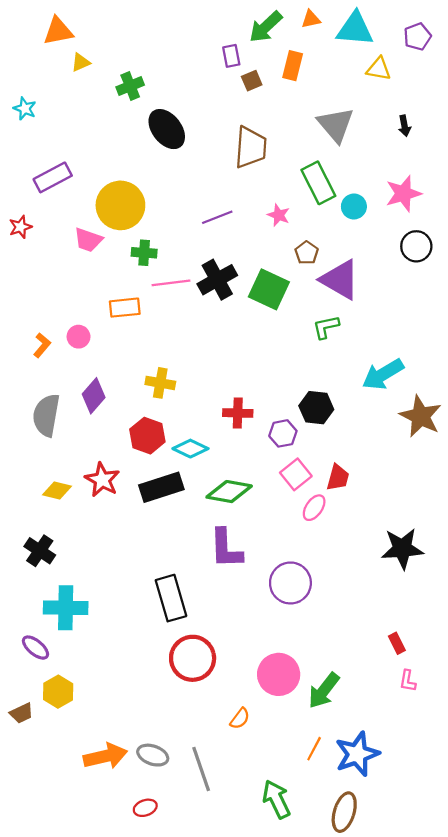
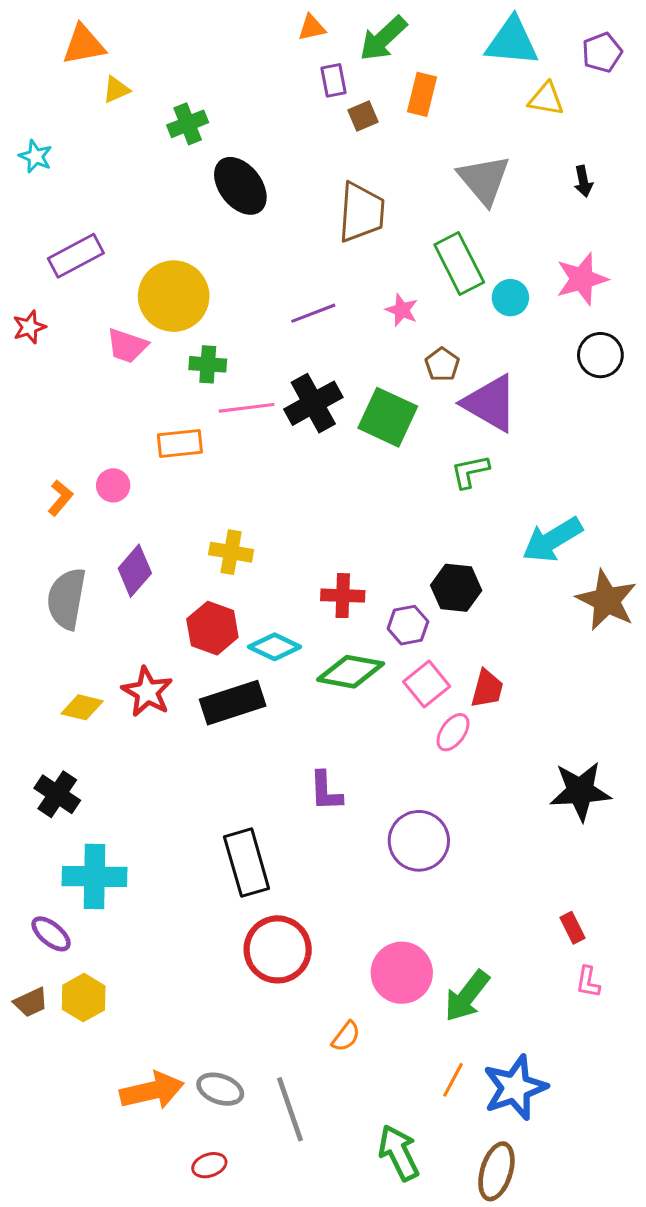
orange triangle: (311, 19) -> (312, 28), moved
green diamond: (229, 492) -> (351, 672), moved
purple L-shape: (226, 549) -> (326, 791), size x0.7
brown trapezoid: (22, 713) -> (31, 1002), moved

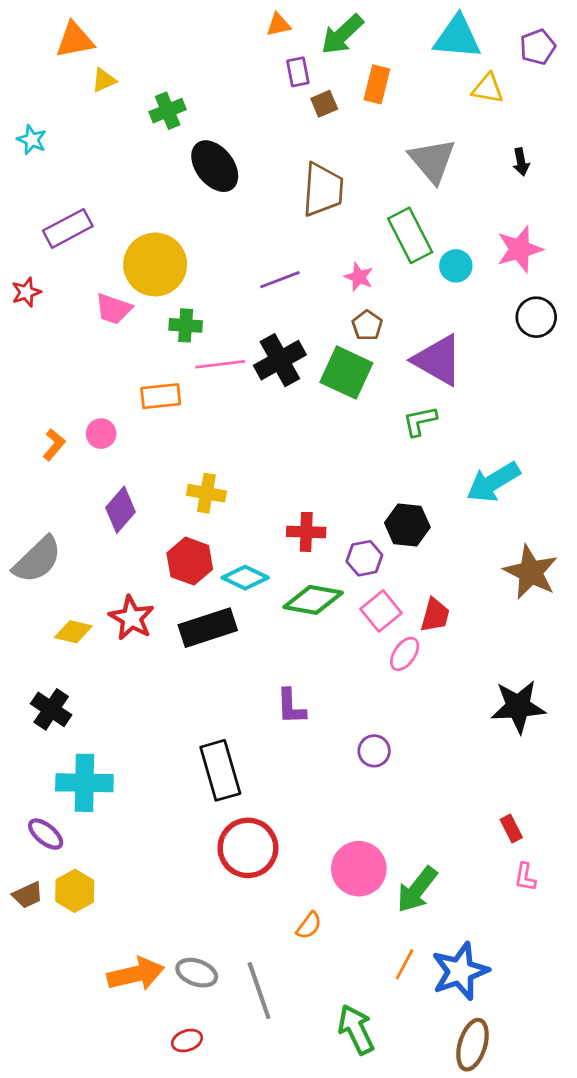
brown pentagon: (442, 364) -> (367, 325), moved
gray semicircle: (67, 599) -> (37, 560), moved, turned -144
brown star: (607, 600) -> (531, 572), moved
purple circle: (419, 841) -> (374, 751), size x0.6
brown ellipse: (496, 1171) -> (472, 1045), moved

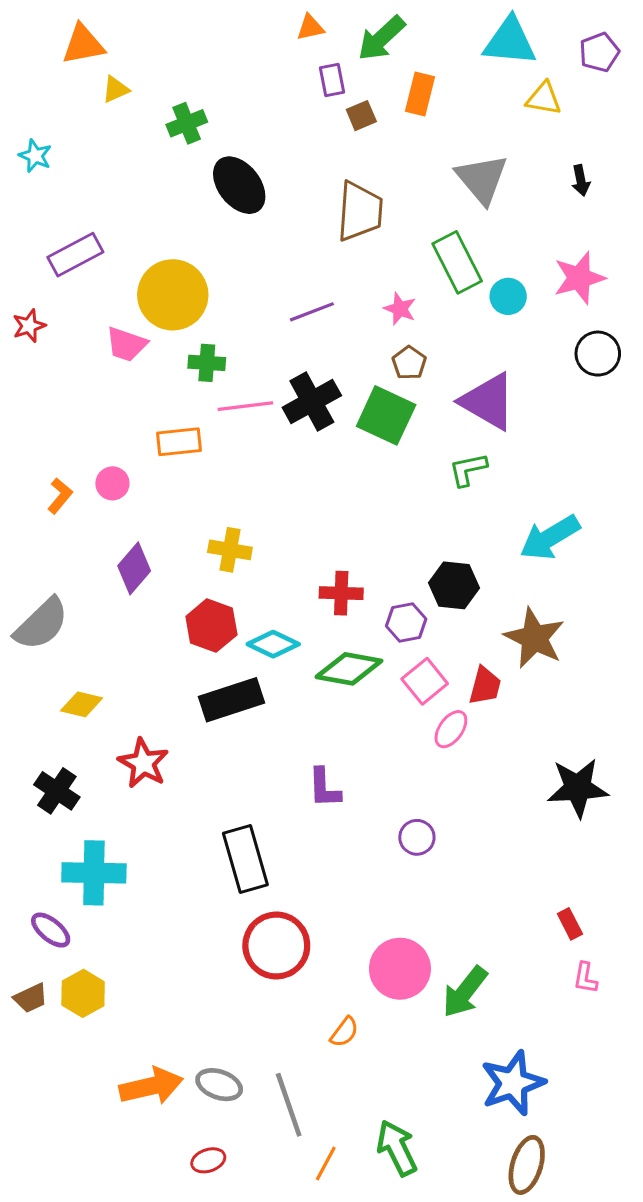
brown star: (531, 572) -> (534, 638), moved
red star: (132, 618) -> (143, 763), moved
orange line: (405, 964) -> (326, 1163), moved

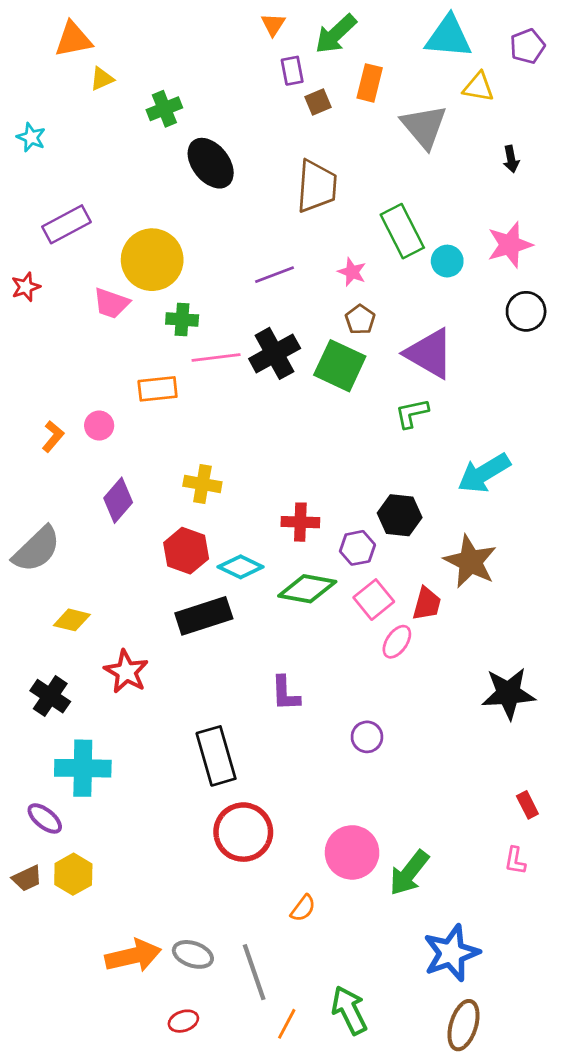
orange triangle: (310, 27) -> (273, 24), turned -45
gray triangle: (482, 179) -> (424, 126), moved
red rectangle: (570, 924) -> (527, 805), moved

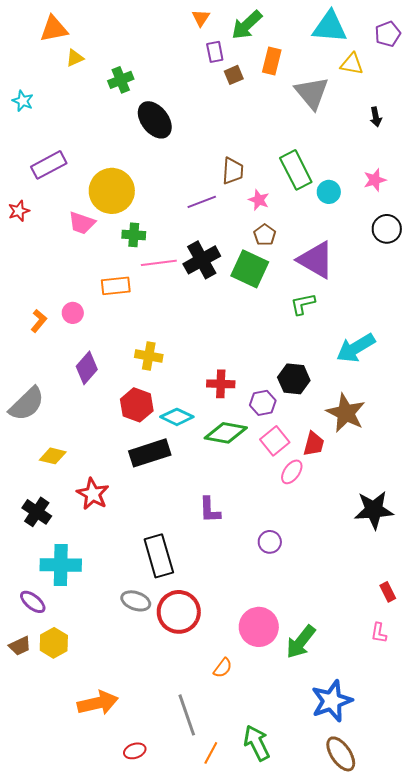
brown trapezoid: (317, 186) -> (233, 171), moved, size x0.7
pink star: (510, 245) -> (375, 180), size x0.7
gray ellipse: (193, 954) -> (136, 601), moved
brown ellipse: (464, 1025) -> (341, 754), turned -51

